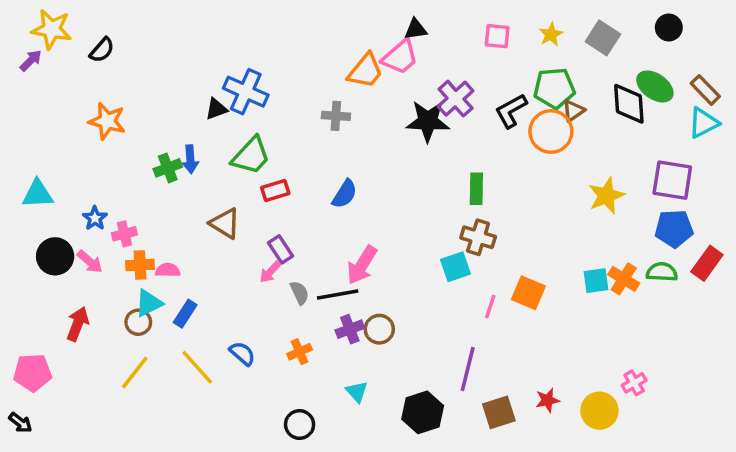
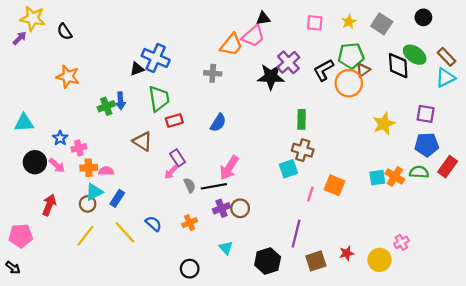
black semicircle: (102, 50) -> (65, 32), turned 105
green trapezoid: (251, 156) -> (159, 99), turned -52
purple square: (672, 180) -> (426, 114), size x0.7

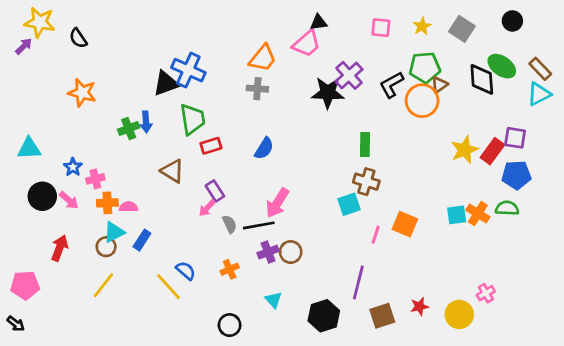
orange trapezoid: (231, 45) -> (263, 58), moved
black triangle: (137, 69) -> (166, 83), size x1.5
red rectangle: (448, 167) -> (492, 151), moved
yellow line: (125, 232) -> (168, 287), moved

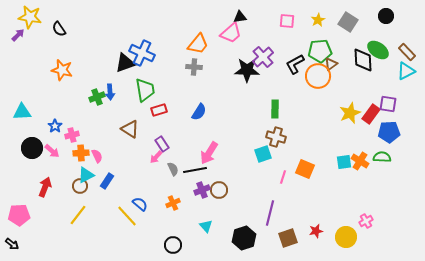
pink semicircle: (129, 207) -> (97, 156), turned 64

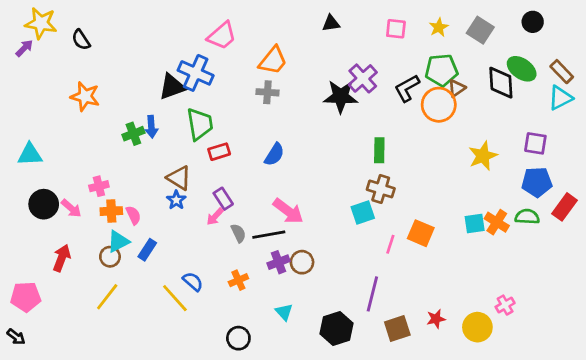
pink trapezoid: (231, 33) -> (222, 36), moved
red rectangle: (371, 114) -> (564, 207), moved
blue star: (55, 126) -> (176, 200), moved
pink arrow: (209, 153) -> (288, 211), turned -85

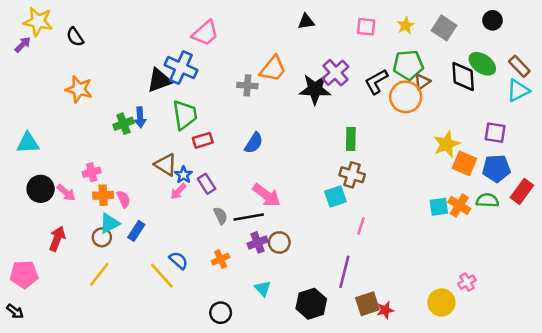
orange trapezoid: (273, 61) -> (273, 69), moved
blue star: (176, 200) -> (184, 175), moved
pink arrow: (215, 217) -> (178, 191), moved
orange square: (421, 233) -> (464, 163), moved
red star: (436, 319) -> (385, 310), moved

